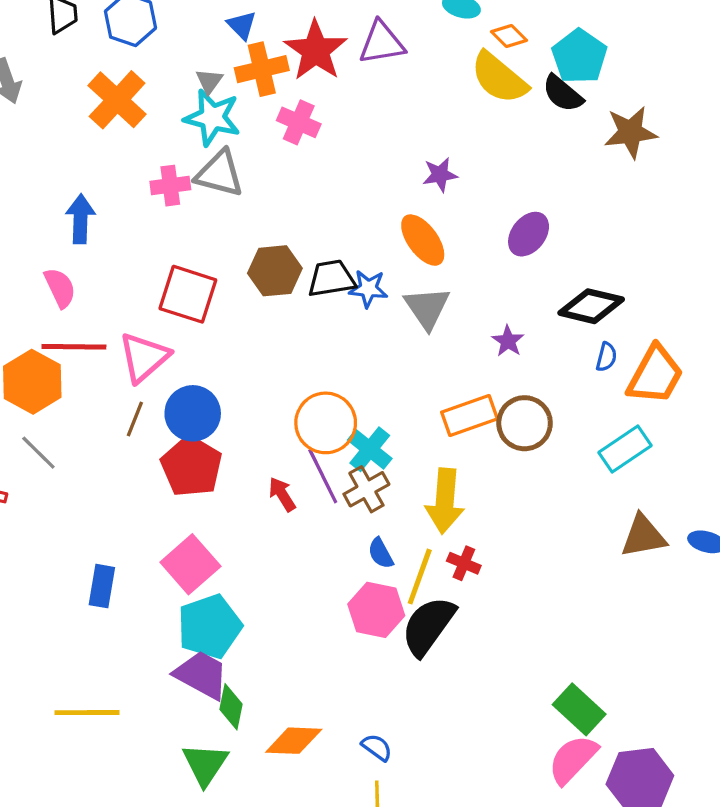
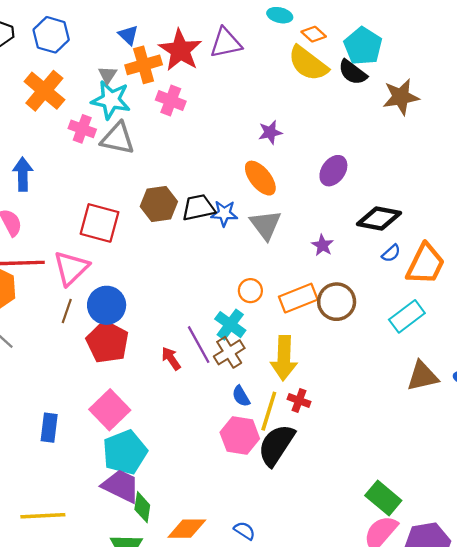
pink cross: (170, 186) -> (82, 129), moved, turned 30
blue semicircle: (606, 357) -> (391, 253), turned 36
orange circle: (326, 423) -> (250, 291), moved, size x0.6

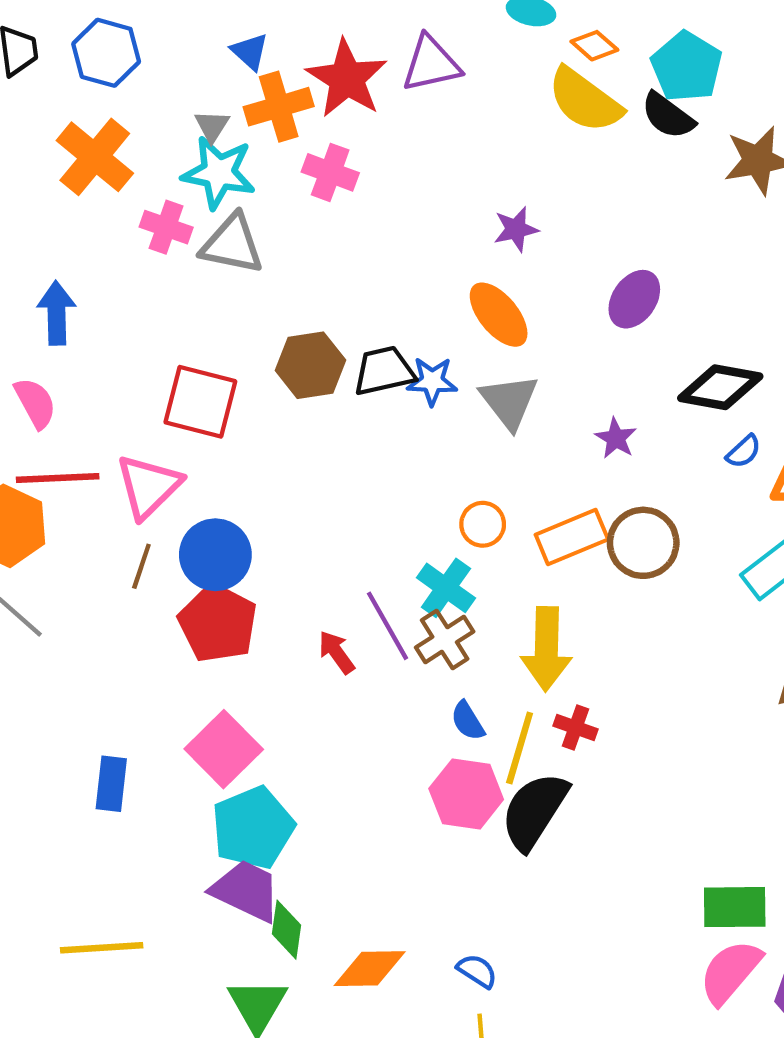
green rectangle: (383, 498) -> (735, 907), turned -40

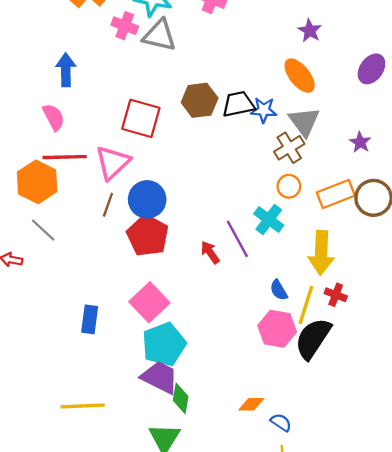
purple star: (516, 229) -> (310, 31), turned -30
brown cross: (445, 640) -> (289, 148), moved
orange diamond: (370, 969) -> (251, 404), moved, size x0.7

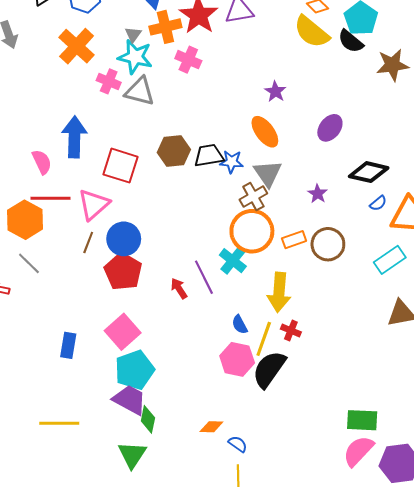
blue arrow: (66, 70) -> (74, 137), moved, size x1.4
orange circle: (289, 186) -> (252, 231), size x2.0
orange rectangle: (336, 194) -> (294, 240), size x0.7

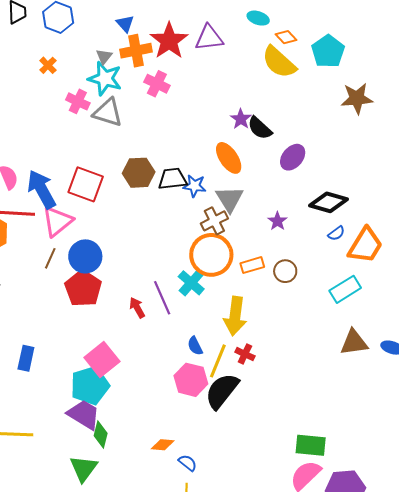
black semicircle: (351, 41) -> (260, 128), moved
orange cross: (77, 46) -> (48, 65), size x0.5
blue arrow: (74, 137) -> (42, 189), moved, turned -33
brown circle: (328, 244) -> (285, 271), size x0.7
pink square: (123, 332) -> (102, 360), moved

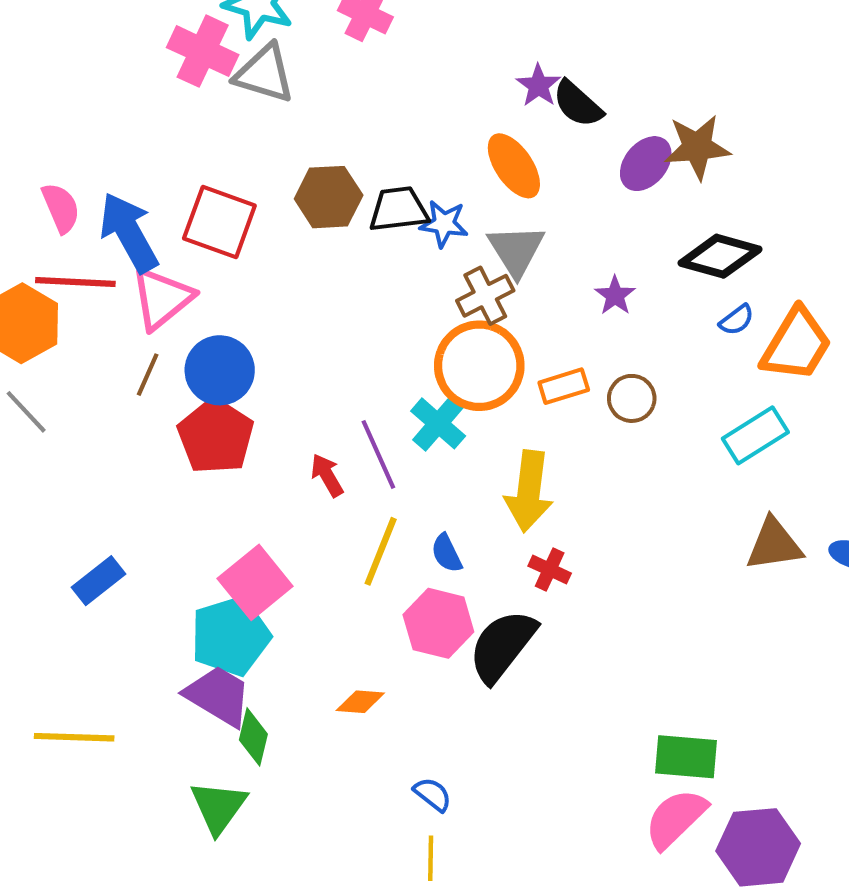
brown star: (357, 98) -> (697, 147), moved
pink cross: (78, 101) -> (203, 51), size x1.4
blue rectangle: (26, 358) -> (99, 581), turned 40
yellow line: (218, 361) -> (381, 551), moved
orange diamond: (163, 445) -> (360, 702), moved

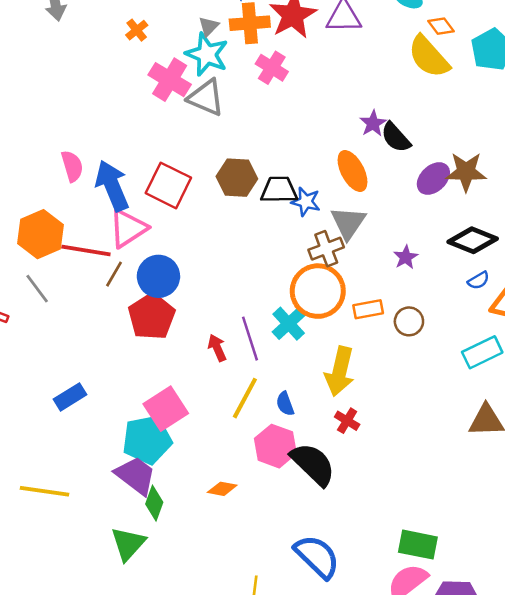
red line: (75, 282) -> (86, 251), moved
black semicircle: (502, 646) -> (313, 464), turned 90
blue semicircle: (433, 794) -> (317, 557), moved, size x2.0

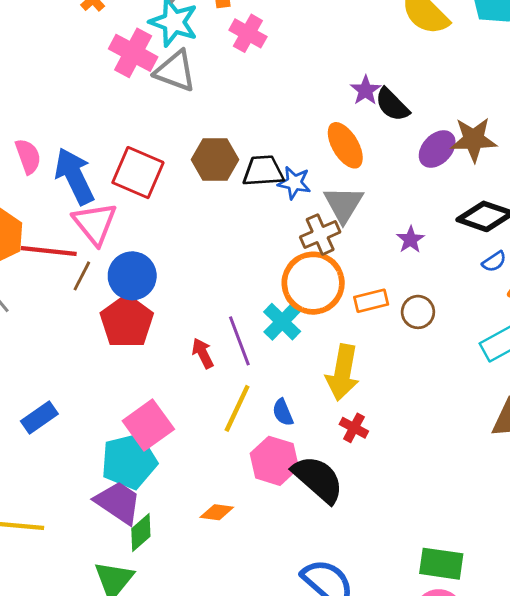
pink triangle: (128, 228) -> (95, 223), turned -33
green diamond: (154, 503) -> (141, 532), turned 32

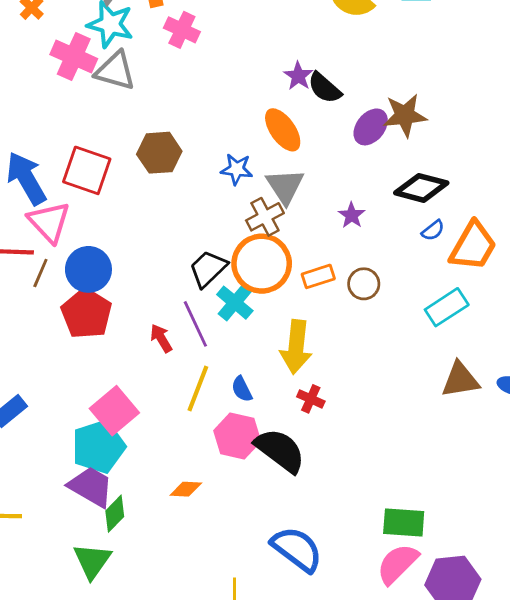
black trapezoid: (263, 171) -> (208, 269), moved, turned -36

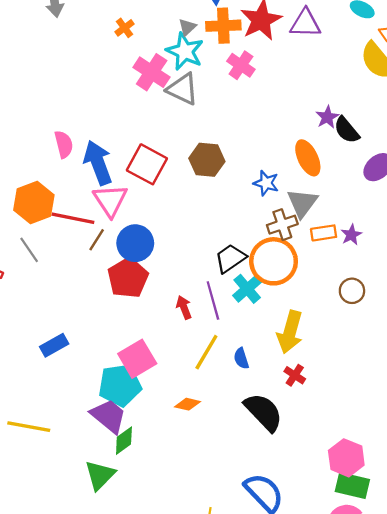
orange rectangle: (318, 276) -> (324, 233), moved
pink hexagon: (237, 436) -> (346, 458), moved
orange diamond: (186, 489) -> (188, 404), moved

